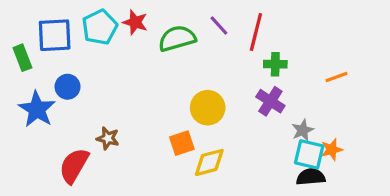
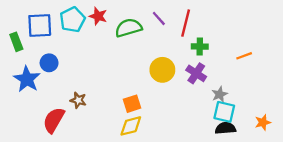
yellow circle: (208, 108) -> (162, 70), moved
orange star: (332, 150) -> (263, 122), moved
yellow diamond: (209, 162) -> (131, 126), moved

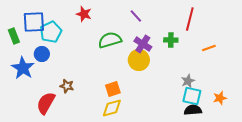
cyan pentagon: (72, 20) -> (51, 32), moved
red line: (186, 23) -> (190, 19), moved
green semicircle: (128, 28) -> (110, 40), moved
purple cross: (196, 73) -> (143, 44), moved
orange star: (263, 122) -> (220, 98), moved

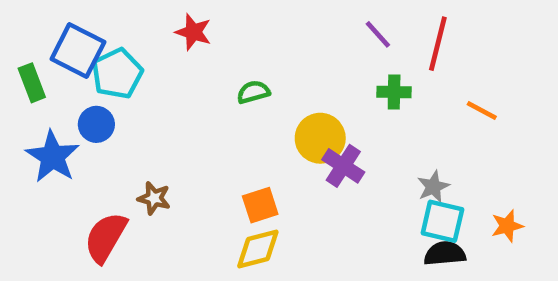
purple line: (136, 16) -> (378, 34), moved
blue square: (34, 22) -> (78, 51), turned 30
green semicircle: (110, 40) -> (253, 92), size x0.6
purple cross: (143, 44) -> (343, 166), moved
orange line: (209, 48) -> (482, 111), turned 48

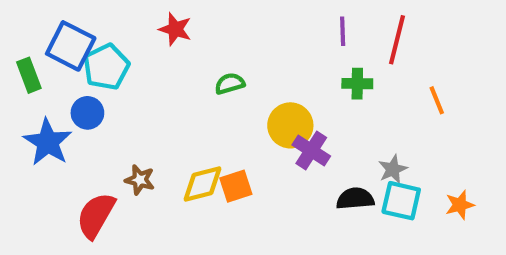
purple line: (378, 34) -> (343, 31), turned 40
orange line: (482, 111) -> (437, 100), turned 40
yellow diamond: (258, 249) -> (202, 184), moved
black semicircle: (445, 254) -> (355, 199), moved

